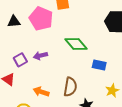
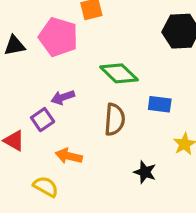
purple square: (20, 60) -> (43, 120), moved
brown semicircle: (70, 87) -> (115, 119), moved

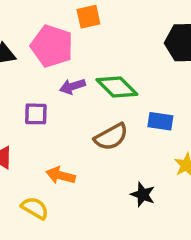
purple arrow: (63, 97) -> (72, 86), moved
brown semicircle: (115, 119) -> (111, 137), turned 56
purple square: (43, 120) -> (36, 114), moved, turned 35

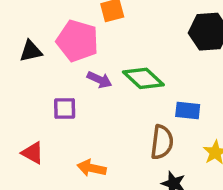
purple arrow: (72, 86) -> (99, 80), turned -135
brown semicircle: (111, 137) -> (162, 142), moved, turned -52

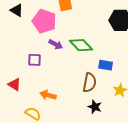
black triangle: (31, 51) -> (17, 10), moved, turned 40

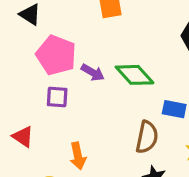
pink pentagon: (44, 21) -> (56, 55), moved
orange arrow: (48, 95) -> (78, 156), turned -119

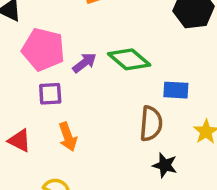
purple arrow: (93, 73) -> (84, 63), turned -60
orange arrow: (78, 156) -> (68, 137), moved

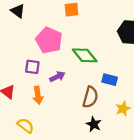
pink pentagon: (43, 49) -> (49, 40), moved
purple arrow: (84, 63) -> (57, 77), moved

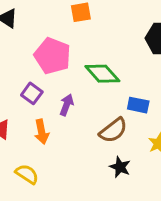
purple square: (32, 67) -> (32, 93), turned 32
purple arrow: (57, 77) -> (67, 105), turned -40
brown semicircle: (90, 97) -> (113, 130), turned 40

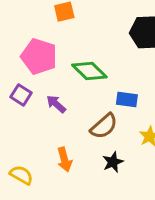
purple arrow: (67, 105) -> (56, 104), turned -65
orange arrow: (42, 132) -> (64, 160), moved
black star: (120, 167) -> (113, 162), turned 30

